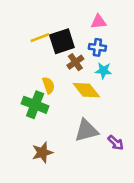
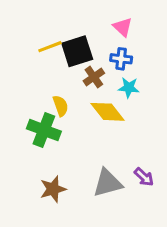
pink triangle: (99, 22) -> (123, 27), turned 49
gray triangle: (86, 130) -> (107, 183), moved

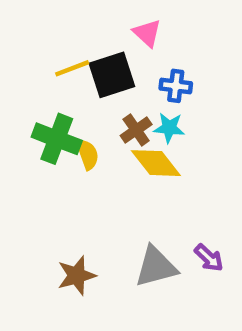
pink triangle: (123, 27) -> (147, 33), moved
brown cross: (94, 77) -> (136, 130), moved
cyan star: (129, 88) -> (169, 128), moved
green cross: (44, 130) -> (57, 139), moved

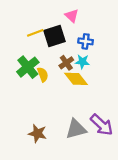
green cross: (57, 139) -> (28, 67), turned 30
purple arrow: (209, 258) -> (102, 125), size x1.6
brown star: (77, 276) -> (37, 133), turned 30

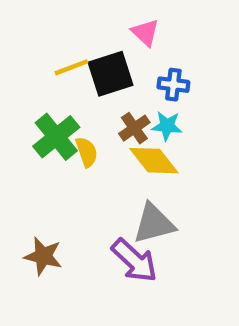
purple arrow: (102, 125) -> (134, 260), moved
gray triangle: (76, 129) -> (154, 224), moved
brown star: (37, 133) -> (43, 256), moved

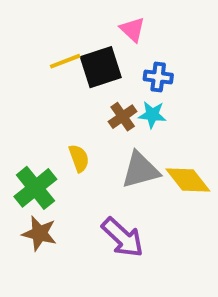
green cross: (56, 137) -> (35, 188), moved
yellow semicircle: (87, 152) -> (79, 158), moved
yellow diamond: (154, 161) -> (188, 180), moved
gray triangle: (154, 224) -> (140, 170), moved

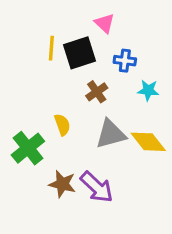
yellow line: (65, 61) -> (51, 48), turned -65
cyan star: (152, 115) -> (148, 90), moved
brown star: (39, 233) -> (62, 184), moved

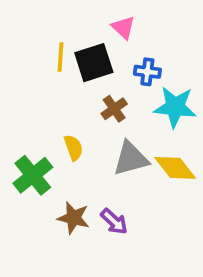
cyan star: (148, 90) -> (175, 107), size x1.6
purple arrow: (97, 187) -> (114, 221), size x0.7

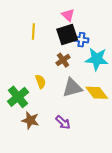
black square: (94, 63) -> (67, 34), moved
brown star: (73, 218) -> (30, 120), moved

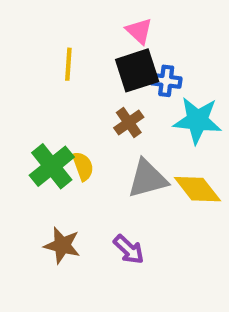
green cross: (18, 97) -> (52, 166), moved

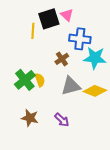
black square: (137, 70) -> (49, 19), moved
blue cross: (166, 81) -> (80, 39), size x1.5
yellow diamond: (197, 189) -> (95, 91), turned -30

